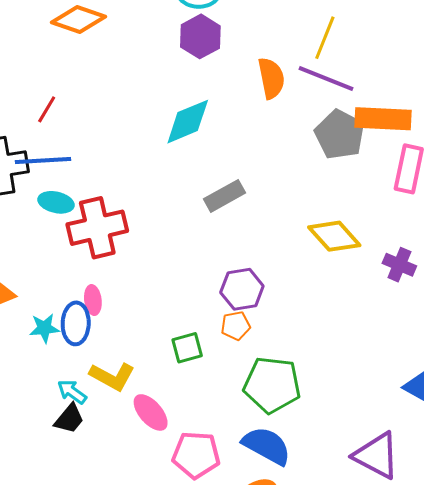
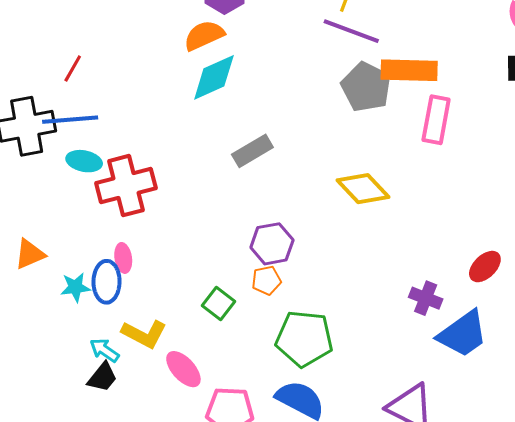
orange semicircle: (271, 78) -> (204, 35), moved, turned -102
purple cross: (399, 265) -> (426, 298), moved
green square: (187, 348) -> (219, 304), turned -36

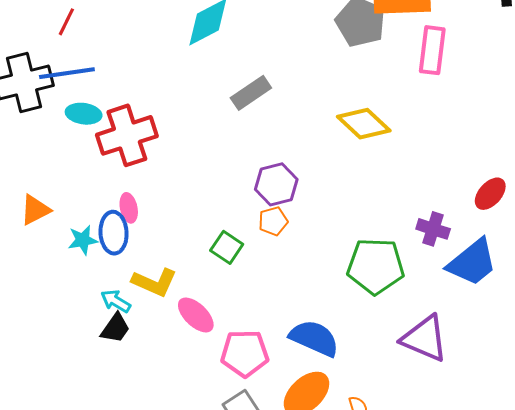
green pentagon: (304, 339) -> (376, 266), moved

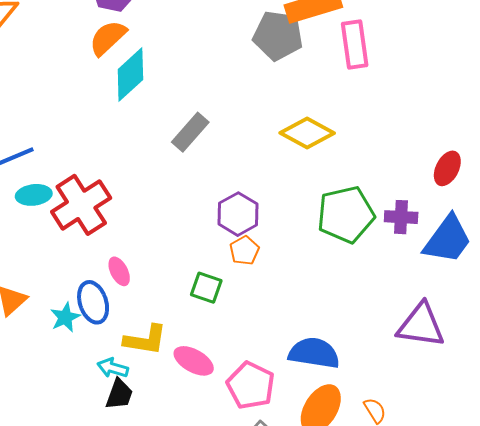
pink ellipse: (129, 208) -> (119, 271), moved
green pentagon: (376, 266) -> (346, 215), moved
pink pentagon: (245, 353) -> (251, 385), turned -30

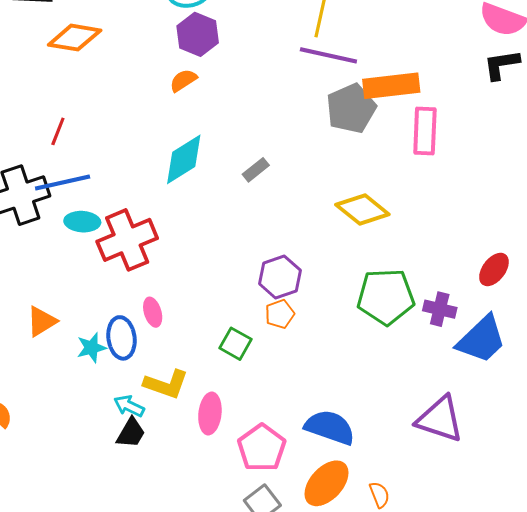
gray pentagon: (278, 36) -> (351, 108), turned 30
orange semicircle: (108, 38) -> (183, 80), size x0.7
cyan diamond: (130, 74) -> (184, 159), moved
gray rectangle: (190, 132) -> (256, 170), moved, size x0.7
pink ellipse: (194, 361) -> (210, 414), turned 57

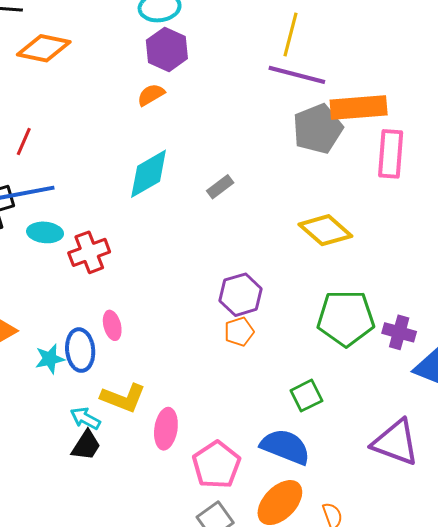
red cross: (127, 240) -> (89, 252), size x0.7
green square: (235, 344) -> (306, 396), moved, turned 32

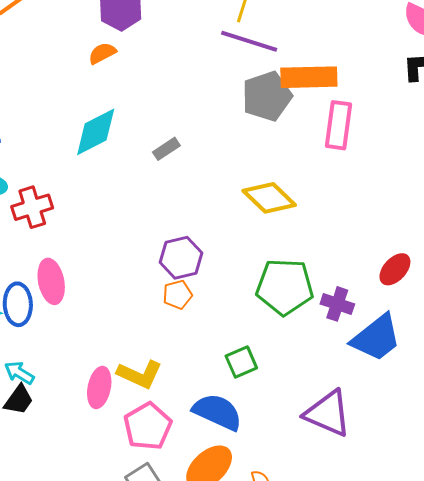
pink ellipse: (112, 325) -> (51, 281), size x1.5
yellow L-shape: (123, 398) -> (140, 374), moved

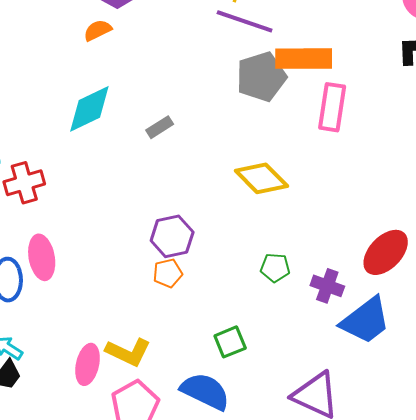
red ellipse: (395, 269) -> (386, 252), size x1.4
green pentagon: (285, 287) -> (275, 268), size x0.5

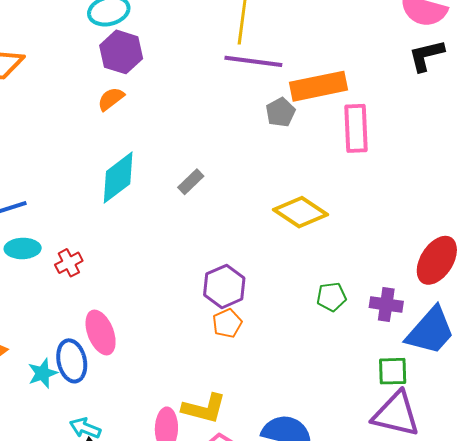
gray pentagon: (261, 77) -> (280, 112), size x0.6
red cross: (24, 183) -> (69, 263), size x0.7
green square: (230, 342) -> (393, 371), moved, turned 32

